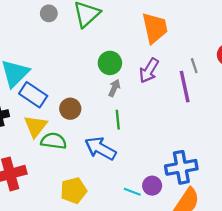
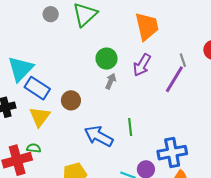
purple line: (185, 87) -> (174, 79), turned 44
green line: (118, 120) -> (130, 127), moved
green semicircle: (54, 141) -> (34, 148), moved, size x0.6

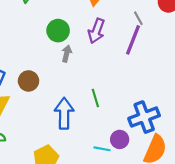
blue arrow: (99, 136) -> (64, 113), turned 72

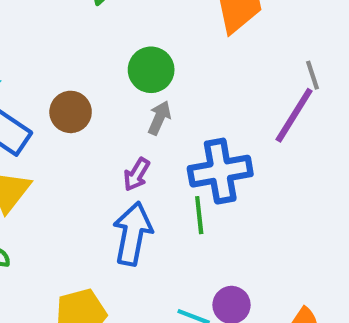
purple arrow: (96, 31) -> (137, 174), moved, size x0.7
brown circle: (28, 81) -> (71, 112), moved
blue cross: (144, 117) -> (220, 171), moved

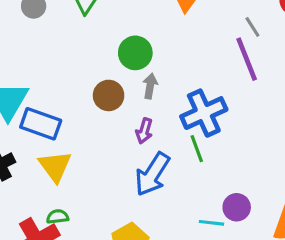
brown circle: (71, 112) -> (109, 95), moved
purple line: (294, 115) -> (247, 59), turned -39
blue arrow: (133, 234) -> (152, 174), turned -144

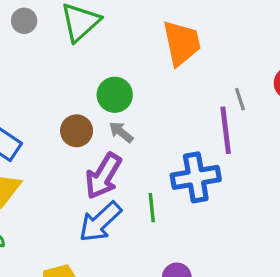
gray arrow: (150, 86) -> (121, 132), turned -75
blue cross: (204, 113) -> (196, 177), moved
purple arrow: (144, 131) -> (103, 176), size x1.8

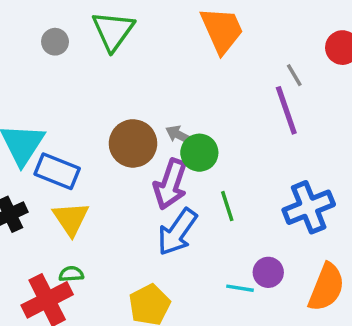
green circle: (115, 95) -> (199, 153), moved
brown circle: (77, 131) -> (133, 143), size x1.4
blue cross: (196, 177) -> (309, 207), moved

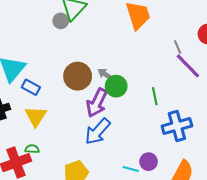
gray circle: (55, 42) -> (61, 21), moved
purple line: (286, 110) -> (188, 66), moved, turned -32
blue rectangle: (57, 171) -> (31, 87), size x0.7
green line: (227, 206) -> (155, 96), moved

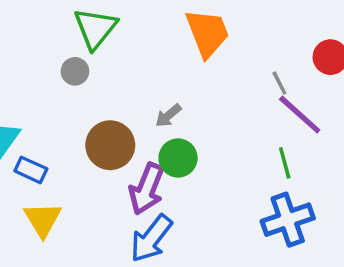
gray circle: (61, 21) -> (75, 71), moved
gray arrow: (105, 74) -> (168, 116), moved, turned -70
green line: (155, 96) -> (285, 163), moved

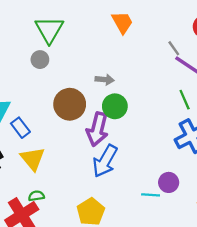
orange trapezoid: (207, 33) -> (122, 22), size x0.7
gray arrow: (168, 116) -> (105, 80), turned -126
blue rectangle: (31, 170) -> (20, 128), turned 36

